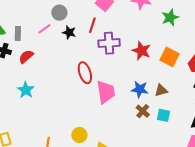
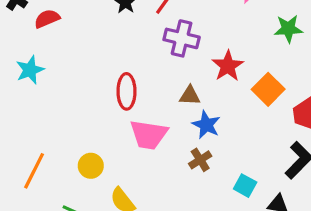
red ellipse: (85, 73) -> (126, 91), moved
brown triangle: (161, 90) -> (190, 96), moved
pink trapezoid: (106, 92) -> (149, 135), moved, turned 90
cyan square: (163, 115) -> (245, 186), moved

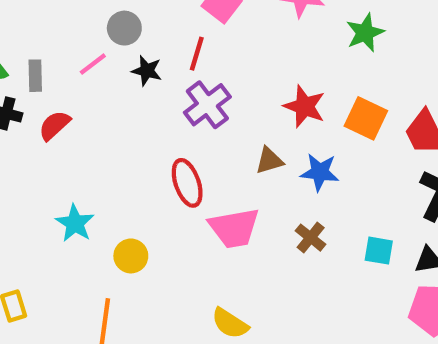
purple cross: (182, 38) -> (207, 105), moved, turned -32
cyan star: (30, 70) -> (75, 223), moved
blue star: (206, 125) -> (320, 172), moved
yellow circle: (91, 166) -> (131, 256), moved

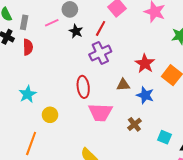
red semicircle: (54, 125) -> (28, 47), turned 119

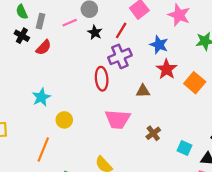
red semicircle: (28, 47) -> (44, 47), turned 42
red ellipse: (83, 87) -> (102, 79), moved
blue star: (145, 95) -> (159, 45), moved

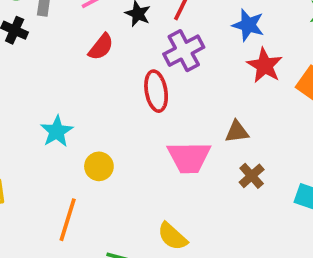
red semicircle: (44, 47) -> (101, 47), moved
brown triangle: (143, 91) -> (237, 132), moved

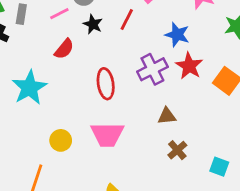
purple cross: (184, 51) -> (152, 69), moved
cyan star: (57, 131) -> (29, 88), moved, size x1.4
pink trapezoid: (189, 157) -> (107, 134), moved

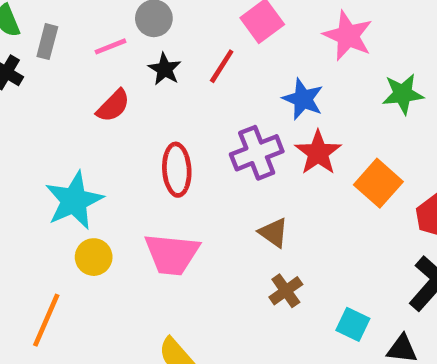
cyan star: (29, 88) -> (74, 200), moved
brown triangle: (167, 116) -> (274, 233), turned 36

